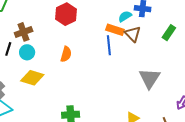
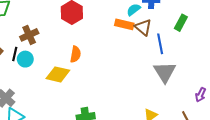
blue line: (109, 45) -> (160, 44), moved
cyan circle: (27, 52) -> (25, 59), moved
yellow diamond: (32, 78) -> (58, 74), moved

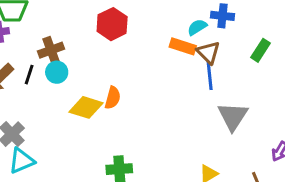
blue line: (160, 44) -> (210, 76), moved
orange semicircle: (75, 54) -> (113, 98), moved
cyan circle: (25, 59) -> (57, 72), moved

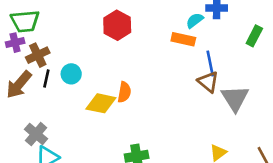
brown cross: (51, 50) -> (38, 55), moved
brown triangle: (208, 52) -> (208, 82), moved

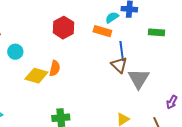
red hexagon: (117, 25) -> (63, 28), moved
green rectangle: (254, 36) -> (157, 32), turned 63

